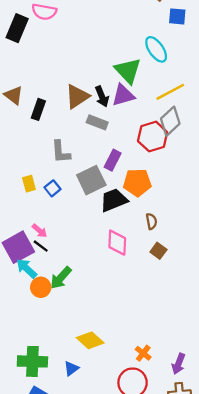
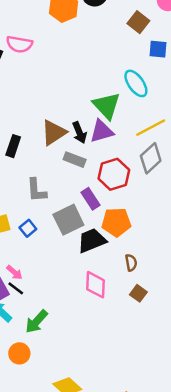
red hexagon: (153, 137) -> (114, 174), moved
purple rectangle: (113, 160) -> (91, 199), turned -60
orange circle: (41, 287) -> (19, 353), moved

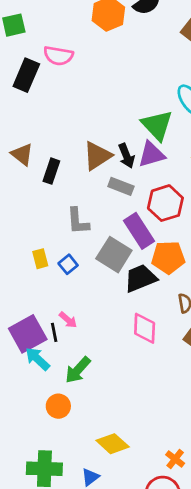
purple rectangle: (91, 199) -> (139, 231), size x1.4
gray square: (68, 220) -> (114, 255), turned -32
pink arrow: (14, 272) -> (68, 320), moved
black line: (16, 288) -> (54, 332), turned 42

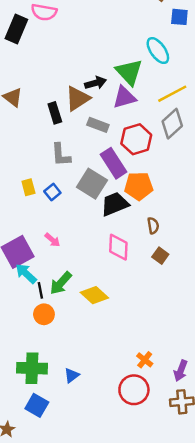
black arrow: (126, 156) -> (96, 83), moved, turned -84
black rectangle: (51, 171) -> (55, 113), moved, turned -36
black line: (54, 332) -> (40, 290), moved
yellow diamond: (113, 444) -> (94, 295), moved

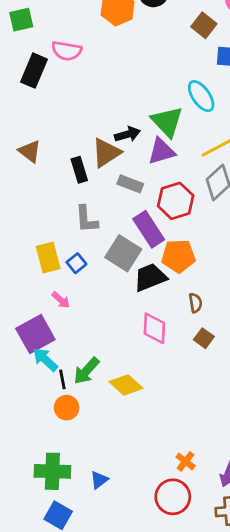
yellow rectangle: (28, 187) -> (48, 258), size x1.5
pink arrow: (52, 240) -> (61, 300), moved

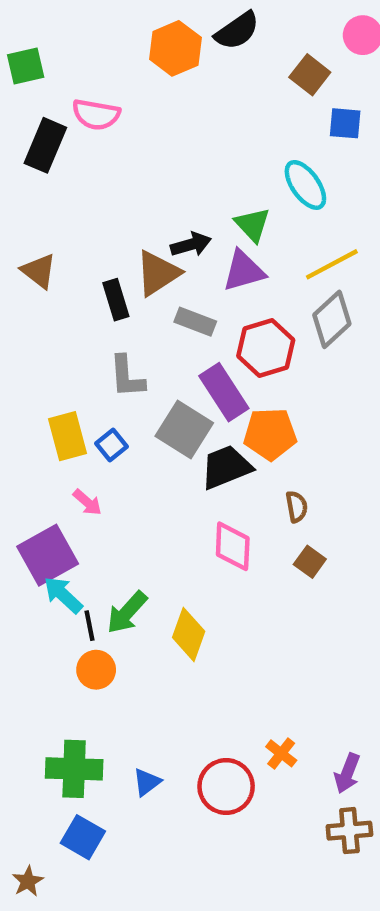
green triangle: (167, 122) -> (253, 225), size x0.7
yellow diamond: (126, 385) -> (189, 634), turned 68
red circle: (173, 497) -> (226, 786), moved

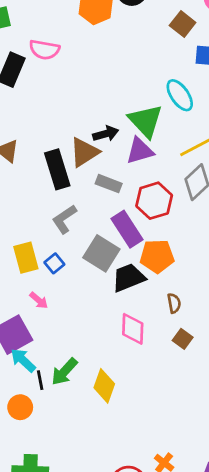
green triangle: (253, 225) -> (146, 121), size x1.5
black rectangle: (116, 300) -> (57, 169), size x1.5
gray L-shape: (127, 377) -> (64, 219), turned 60
orange circle: (96, 670) -> (20, 407), moved

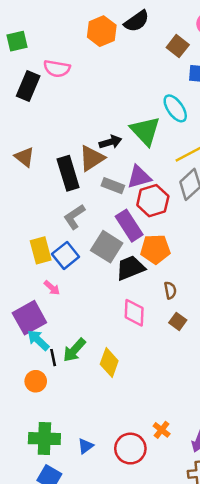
purple triangle: (140, 151) -> (139, 177), moved
blue square: (54, 263) -> (66, 255), size x1.5

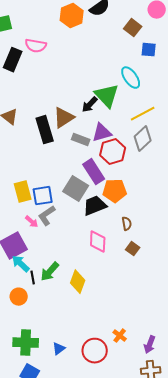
black arrow: (110, 142) -> (90, 105), moved, turned 150
gray L-shape: (74, 217) -> (47, 216), moved
blue square: (66, 255) -> (43, 196), turned 30

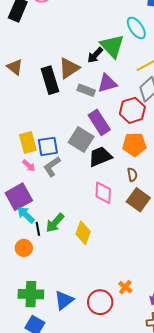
red hexagon: (113, 152) -> (132, 110), moved
orange pentagon: (115, 191) -> (134, 144), moved
pink arrow: (32, 222) -> (29, 166), moved
brown square: (133, 249) -> (138, 200), size x1.6
blue triangle: (59, 349) -> (64, 300), size x1.5

